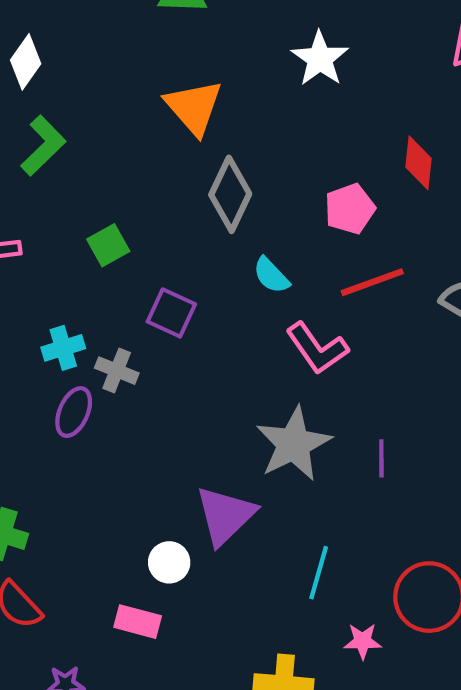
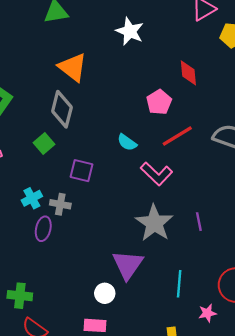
gray diamond: (230, 194) -> (62, 109), moved

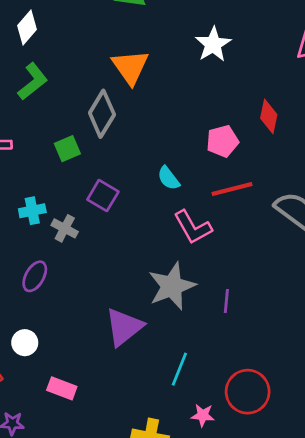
purple ellipse: (43, 229) -> (35, 276), moved
white circle: (105, 293) -> (25, 343), moved

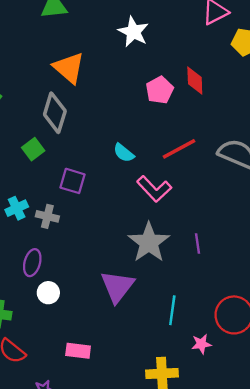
pink pentagon: (222, 141) -> (160, 90), moved
white circle: (25, 343) -> (48, 293), moved

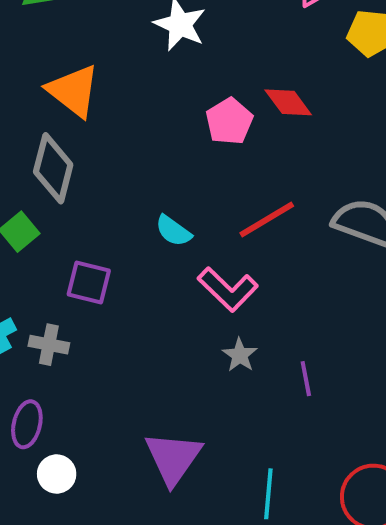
red diamond: (195, 81) -> (288, 102), turned -32
gray star: (149, 242) -> (240, 355), moved, size x0.5

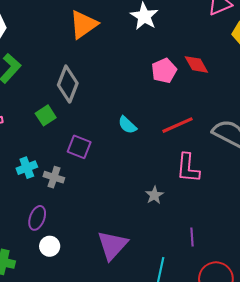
orange triangle: (73, 91) -> (84, 24), moved, turned 40
pink L-shape: (228, 289) -> (188, 168), moved, turned 44
purple line: (306, 379) -> (192, 237), moved

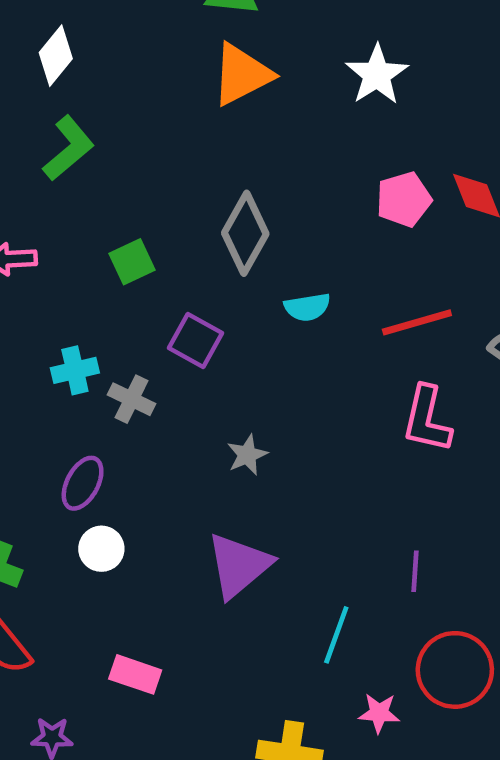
gray diamond: (68, 84) -> (245, 233), moved
cyan semicircle: (127, 125) -> (307, 307), turned -60
gray star: (154, 195) -> (247, 455), moved

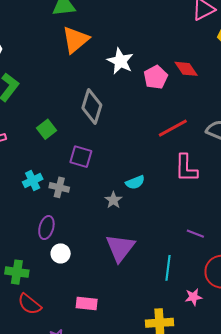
white star: (377, 75) -> (120, 61), moved
cyan semicircle: (307, 307) -> (135, 182), moved
purple line: (415, 571) -> (195, 234), turned -60

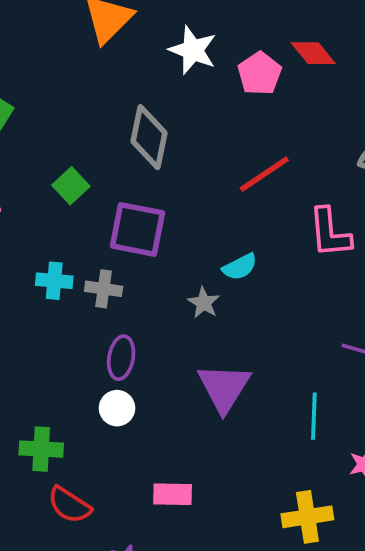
red line: (173, 128) -> (264, 174), moved
purple square: (81, 157) -> (137, 229), size x1.4
cyan cross: (33, 181) -> (54, 281), turned 36
purple ellipse: (46, 228) -> (121, 358), moved

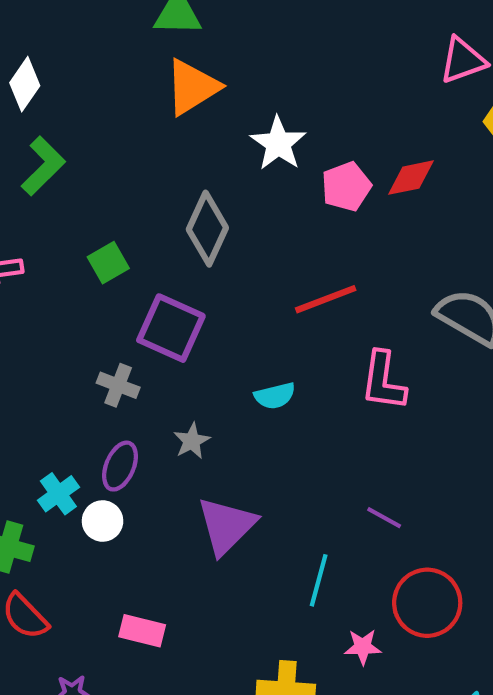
red diamond: (313, 53) -> (411, 178), turned -75
cyan cross: (54, 281) -> (58, 494), moved, turned 36
gray star: (204, 303) -> (192, 441), moved

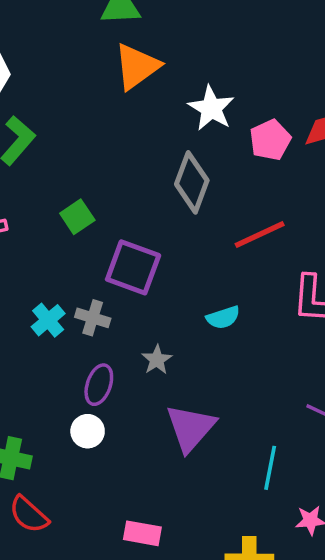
gray diamond: (207, 229) -> (192, 182), moved
cyan cross: (58, 494) -> (48, 320), moved
pink rectangle: (142, 631) -> (142, 533), moved

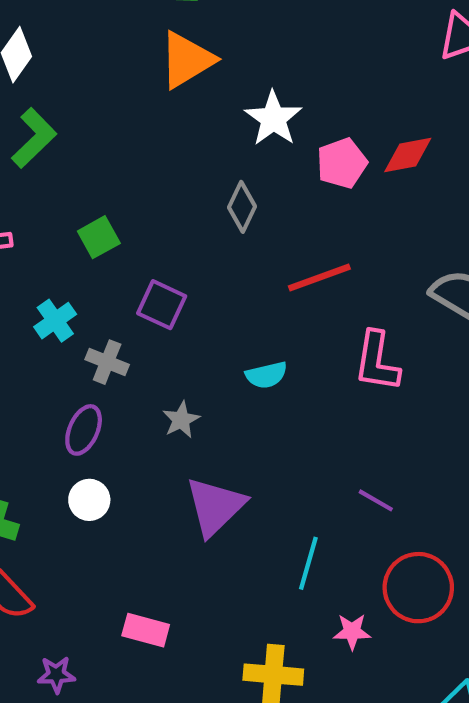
gray diamond: (192, 182) -> (242, 207), size x0.7
purple square: (133, 267) -> (162, 305), size x0.7
cyan cross: (48, 320) -> (55, 321), moved
purple ellipse: (99, 385) -> (84, 430), moved

